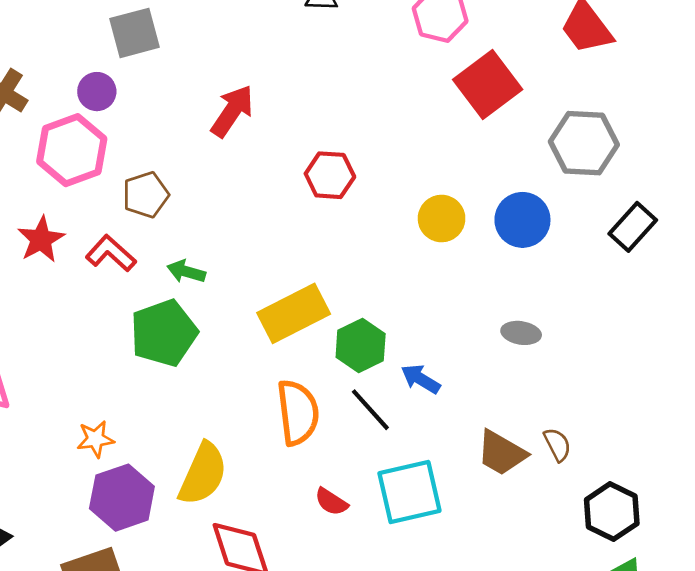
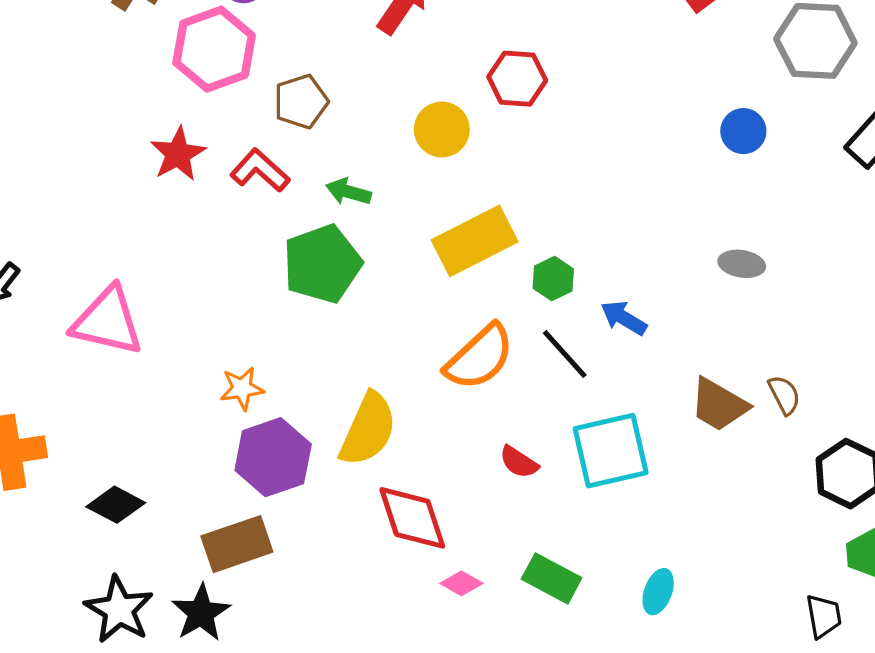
yellow circle: (442, 219) -> (442, 129), moved
blue circle: (522, 220) -> (743, 131), size x0.7
green hexagon: (361, 345) -> (553, 279), size x0.7
orange semicircle: (298, 412) -> (480, 357), turned 54

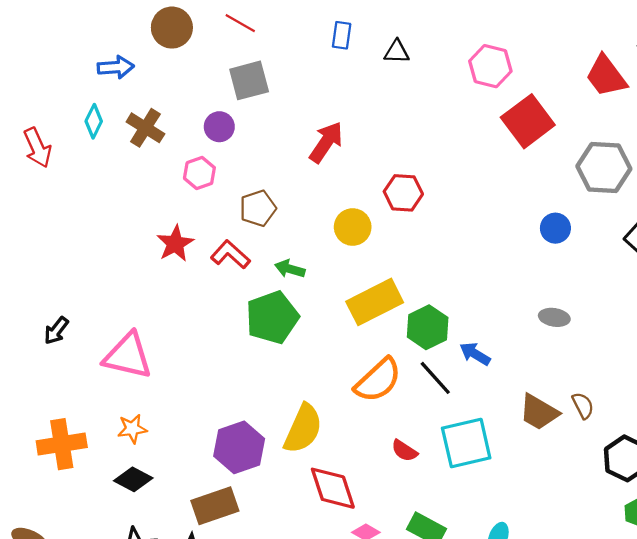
pink hexagon: (214, 49) -> (199, 173), size x0.6
green hexagon: (553, 279) -> (428, 327), size x1.5
orange star: (242, 388) -> (132, 429), moved

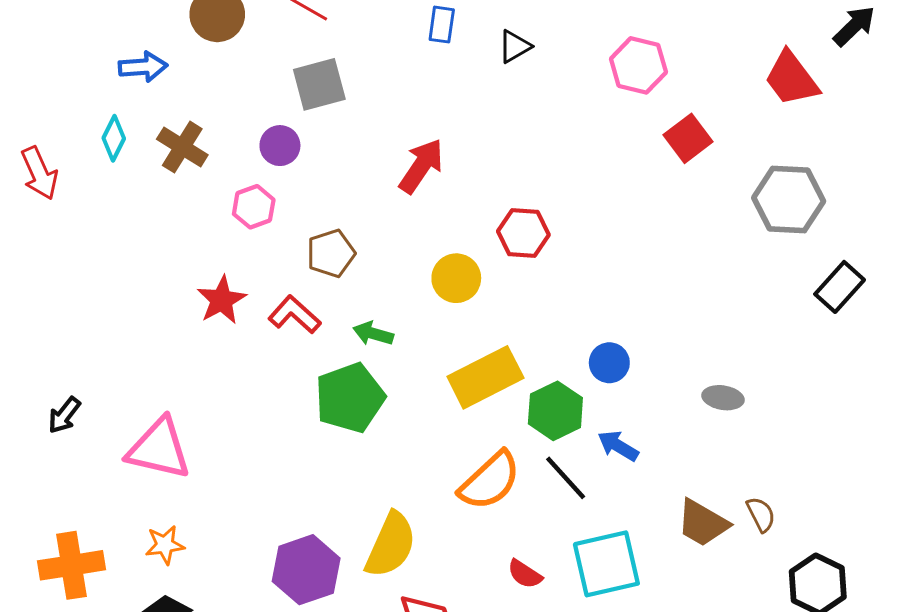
black triangle: (397, 52) -> (515, 46), turned -32
red square: (528, 121) -> (688, 138), size x0.7
blue circle: (555, 228) -> (609, 363), moved

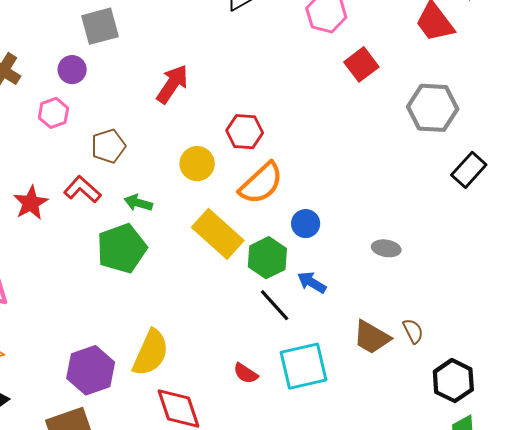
red star: (222, 300) -> (31, 203), moved
yellow rectangle: (485, 377) -> (218, 234), turned 69
orange semicircle: (490, 481) -> (261, 183), moved

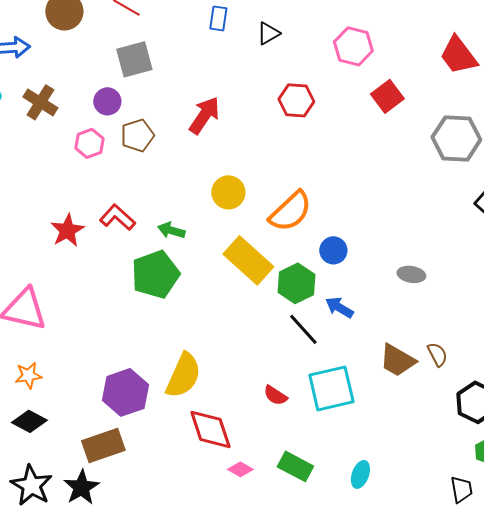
red hexagon: (245, 132) -> (296, 100), moved
brown pentagon: (108, 146) -> (137, 135), moved

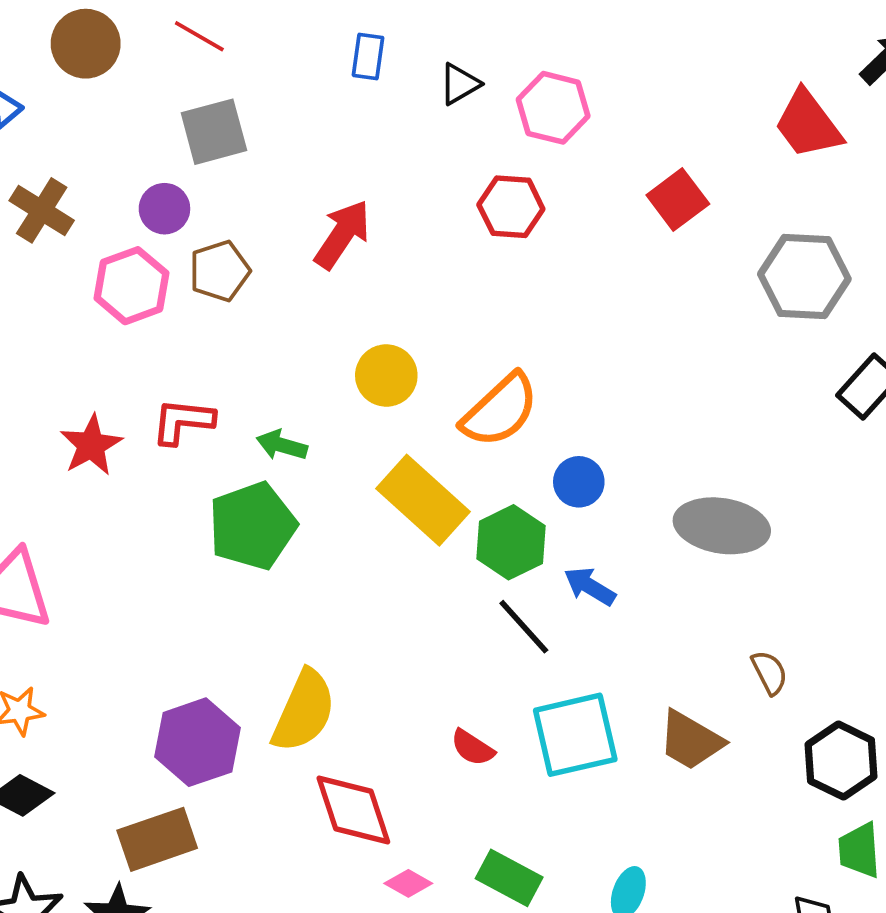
pink hexagon: (353, 46) -> (553, 108), moved
pink hexagon: (89, 143) -> (131, 286), size x1.4
red L-shape: (117, 217) -> (183, 421), turned -36
gray ellipse: (411, 274) -> (722, 526), size x1.8
brown trapezoid: (397, 360) -> (691, 740), moved

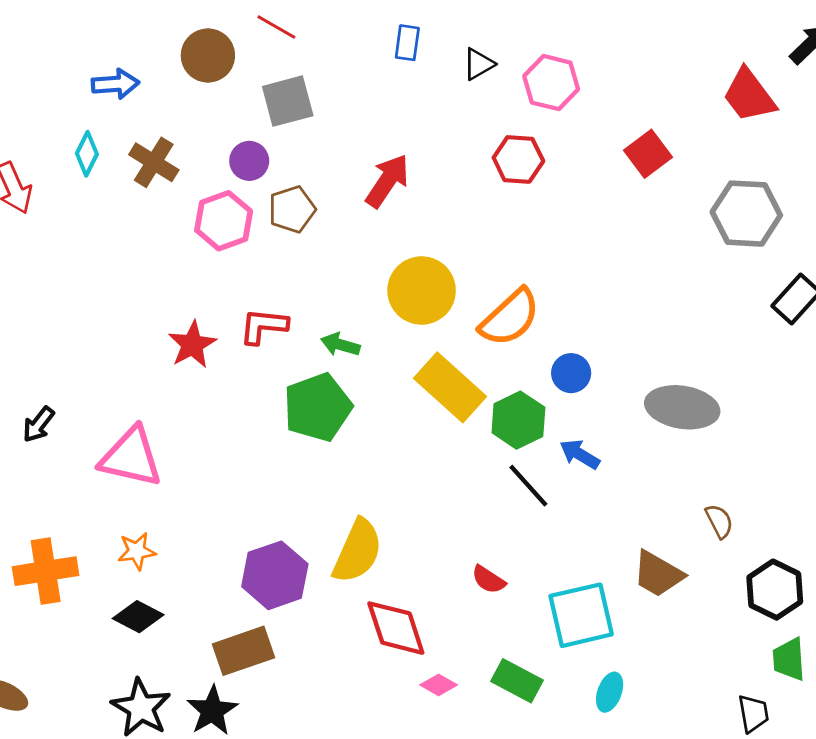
brown circle: (86, 44) -> (208, 55), moved
yellow circle: (386, 376) -> (422, 290), size x1.4
cyan square: (575, 735) -> (581, 615), moved

